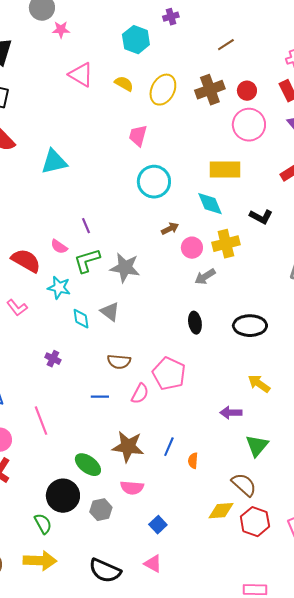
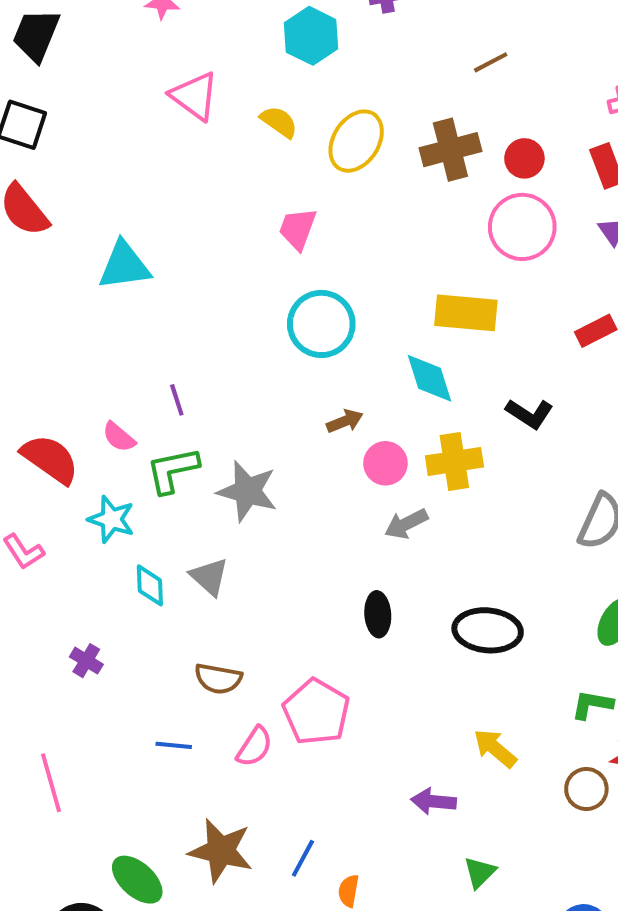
green triangle: (257, 446) -> (480, 872), size x0.7

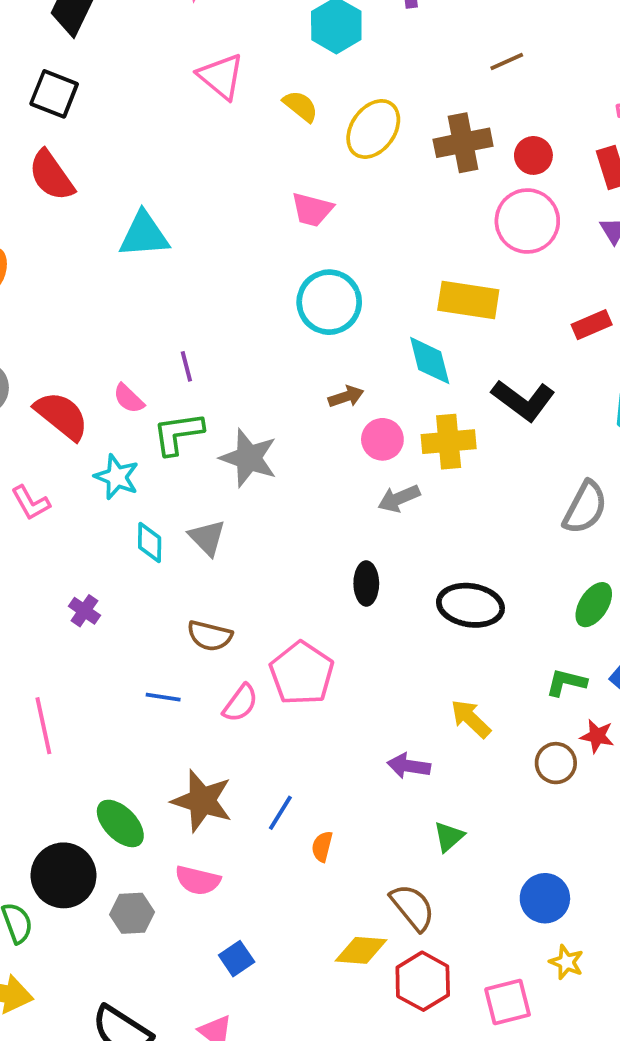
pink trapezoid: (298, 229) -> (312, 210), turned -99
black L-shape: (530, 414) -> (523, 400), size x1.4

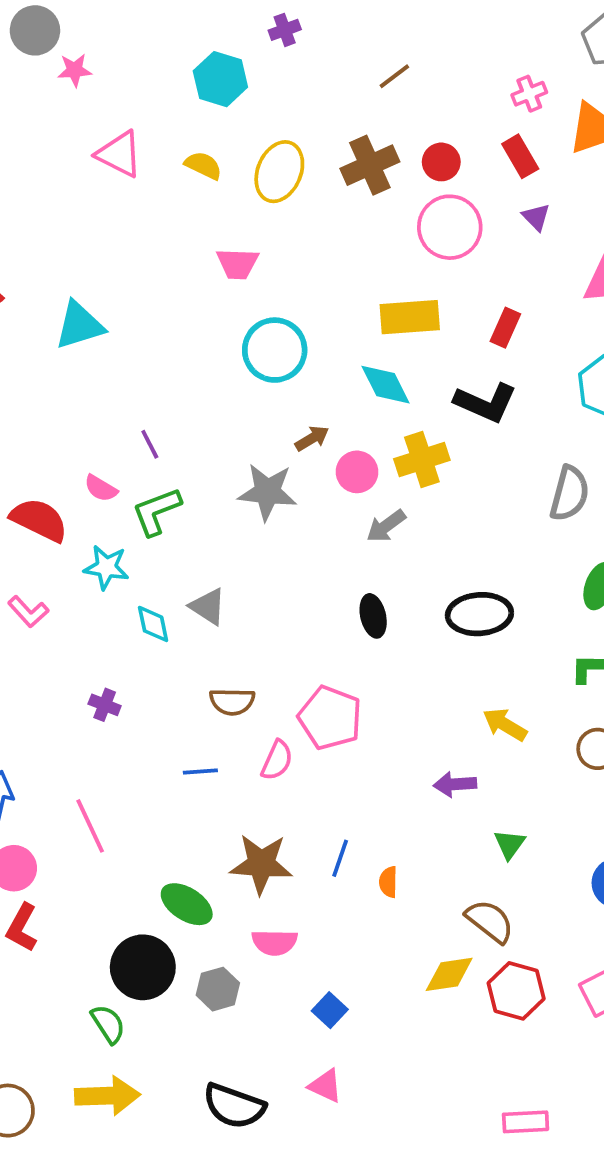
red rectangle: (592, 325) -> (505, 328), moved, turned -30
gray star: (249, 458) -> (267, 492), moved

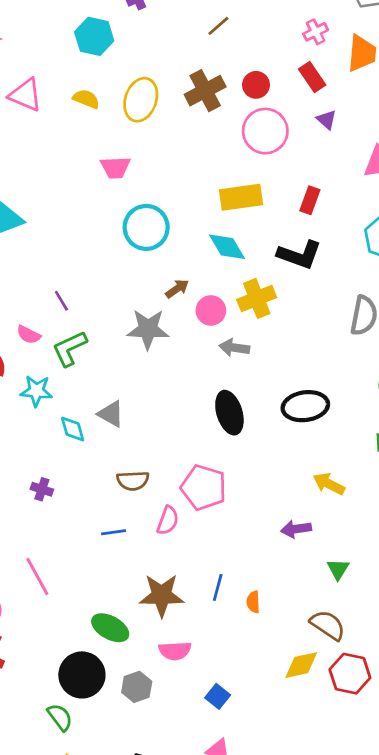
gray arrow: (386, 526) -> (234, 348), turned 48
black ellipse: (373, 616) -> (229, 413), size x1.4

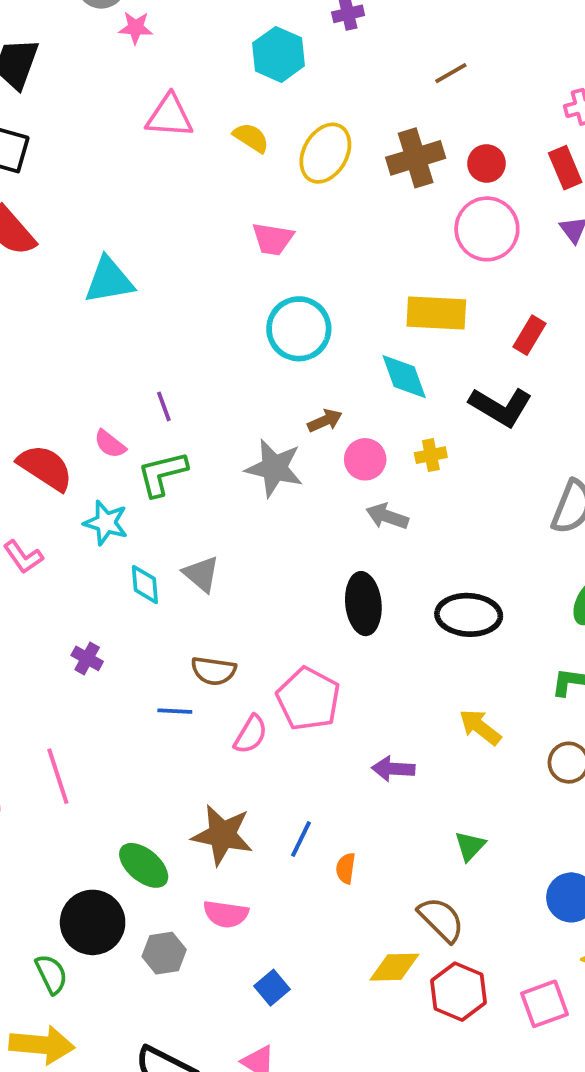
pink triangle: (26, 95) -> (169, 116), turned -30
yellow cross: (257, 298) -> (431, 455), size x0.6
purple arrow: (296, 529) -> (393, 769), moved
blue line: (114, 532) -> (175, 711), moved

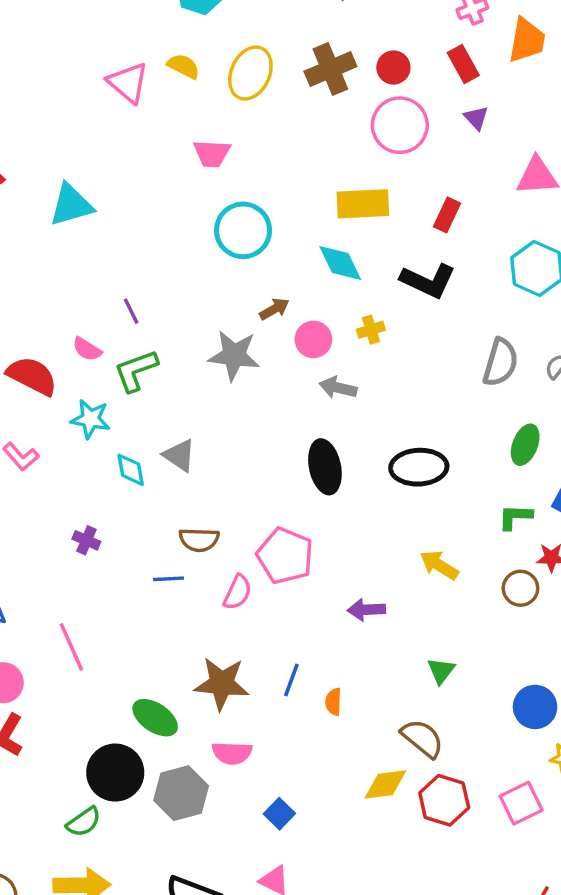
pink triangle: (169, 116) -> (128, 83), moved, turned 42
gray hexagon: (164, 953) -> (181, 793), size x1.4
green semicircle: (51, 974) -> (84, 822), turned 87

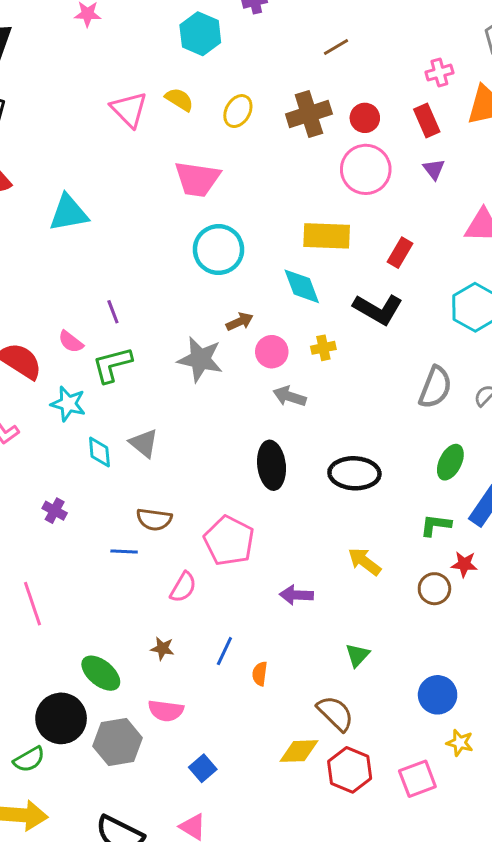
yellow ellipse: (250, 73) -> (238, 111), size x0.7
pink trapezoid: (212, 153) -> (197, 179), size x1.4
pink semicircle: (237, 592) -> (183, 587), moved
brown star: (222, 684) -> (162, 648), size x0.5

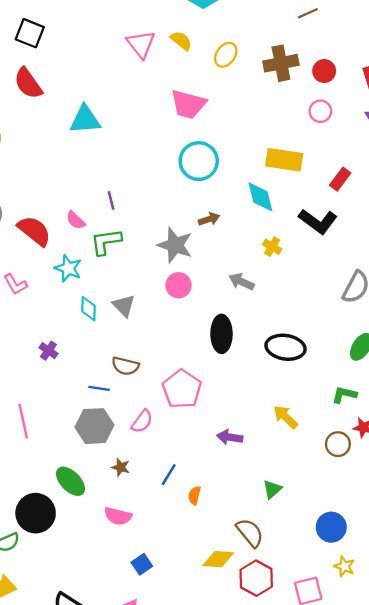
pink circle: (366, 169) -> (320, 111), size x0.6
yellow cross: (323, 348) -> (272, 247), turned 36
pink circle: (272, 352) -> (179, 285), moved
gray hexagon: (118, 742) -> (95, 426), moved

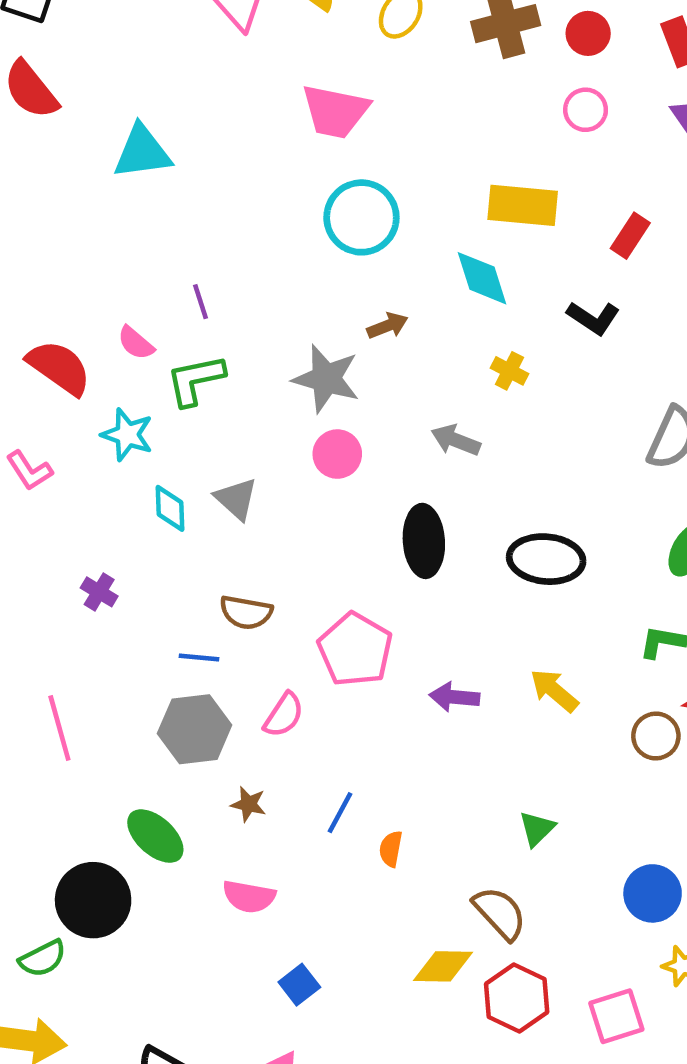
black L-shape: (318, 221) -> (593, 318), size x0.7
purple arrow: (230, 437) -> (454, 697), moved

